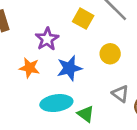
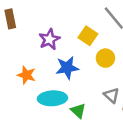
yellow square: (83, 19) -> (88, 36), moved
orange star: (29, 68) -> (26, 75), moved

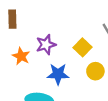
orange star: (26, 75) -> (21, 56), moved

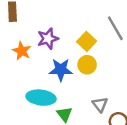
yellow circle: (95, 71) -> (87, 65), moved

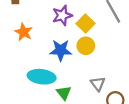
purple star: (48, 39) -> (62, 15), moved

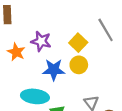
purple star: (62, 15) -> (41, 41), moved, turned 30

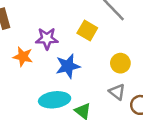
yellow circle: (79, 65) -> (120, 63), moved

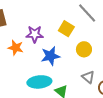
yellow circle: (120, 63) -> (84, 49), moved

